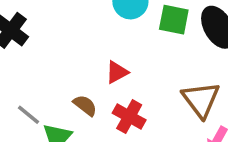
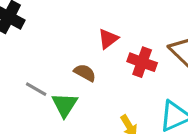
red cross: (129, 117) -> (142, 62), moved

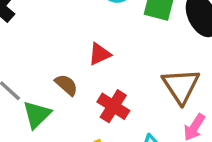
red cross: (142, 62) -> (113, 106), moved

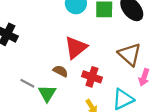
red triangle: (100, 54) -> (76, 47), size x1.6

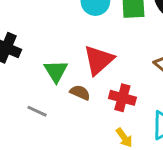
green triangle: (47, 93) -> (56, 71), moved

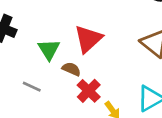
red cross: (122, 98) -> (89, 91), moved, turned 30

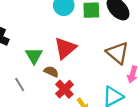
gray line: (32, 87) -> (20, 85), turned 32

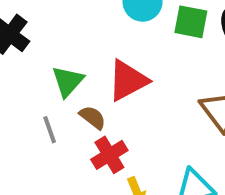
gray line: (20, 85) -> (50, 130), moved

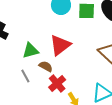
green triangle: (68, 81) -> (30, 50), turned 42

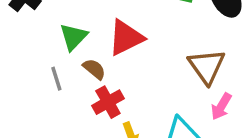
green triangle: (30, 50) -> (73, 37), turned -42

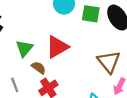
gray line: (56, 79) -> (15, 85), moved

